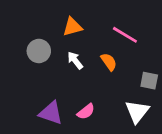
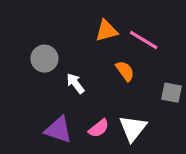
orange triangle: (72, 27) -> (106, 31), moved
white arrow: (75, 60) -> (75, 83), moved
white triangle: (137, 112) -> (133, 128), moved

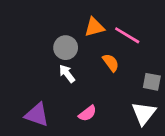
gray circle: (44, 59) -> (66, 48), moved
white triangle: (133, 128) -> (144, 113), moved
purple triangle: (58, 130) -> (37, 115), moved

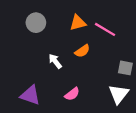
gray circle: (66, 48) -> (36, 23), moved
orange semicircle: (111, 63) -> (82, 51), moved, turned 91

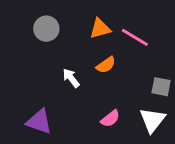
pink semicircle: (72, 94) -> (110, 119), moved

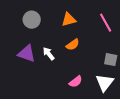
pink line: (135, 37) -> (106, 23), moved, turned 30
purple triangle: (39, 122) -> (27, 54), moved

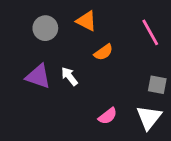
orange triangle: (69, 20) -> (86, 21), moved, turned 42
orange semicircle: (73, 45) -> (103, 52), moved

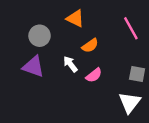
gray circle: (45, 28) -> (40, 36), moved
white arrow: (69, 76) -> (70, 64), moved
pink semicircle: (108, 116) -> (94, 75), moved

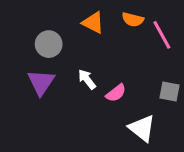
orange semicircle: (90, 46) -> (133, 20), moved, turned 49
purple triangle: (33, 67) -> (41, 82), turned 45
white triangle: (130, 102) -> (142, 128), moved, turned -30

